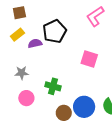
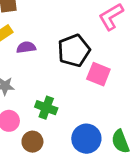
black pentagon: (55, 31) -> (74, 50), moved
brown circle: (64, 113) -> (32, 142), moved

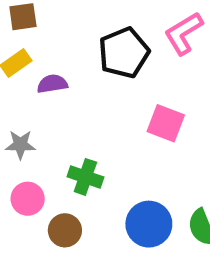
black pentagon: (74, 50) -> (124, 53), moved

